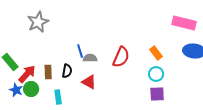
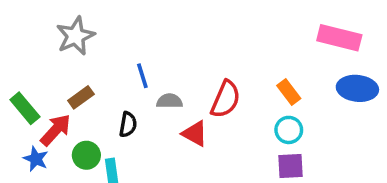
blue line: (80, 51) -> (142, 76), moved
brown rectangle: (48, 72) -> (81, 97), moved, turned 56
red triangle: (89, 82) -> (195, 134), moved
green circle: (31, 89) -> (86, 155), moved

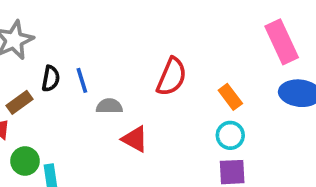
pink rectangle: (339, 38) -> (282, 42), turned 51
red semicircle: (226, 99) -> (172, 77), moved
black semicircle: (128, 125) -> (51, 79), moved

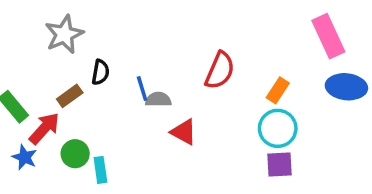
blue line: (82, 80) -> (142, 89), moved
orange rectangle: (230, 97) -> (278, 90), turned 70
cyan circle: (230, 135) -> (278, 128), size x1.4

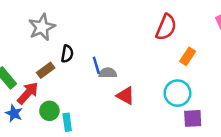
red semicircle: (220, 70) -> (166, 27), moved
orange rectangle: (278, 90) -> (188, 56), moved
cyan circle: (278, 128) -> (177, 93), moved

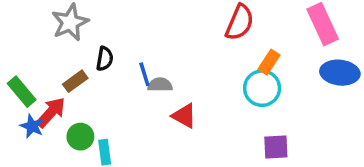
cyan circle: (177, 93) -> (262, 88), moved
blue star: (14, 113) -> (32, 126), moved

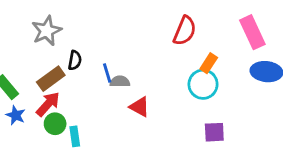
brown rectangle: (75, 81) -> (51, 79), size x1.4
red arrow: (51, 112) -> (48, 104), moved

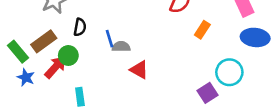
brown rectangle: (51, 79) -> (44, 41), moved
cyan circle: (203, 84) -> (229, 72), moved
green circle: (55, 124) -> (68, 55), moved
purple square: (214, 132) -> (207, 93), turned -30

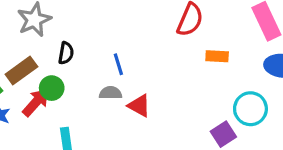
orange rectangle: (202, 30) -> (217, 56), turned 60
blue line: (110, 39) -> (118, 64), moved
gray semicircle: (121, 46) -> (111, 93), moved

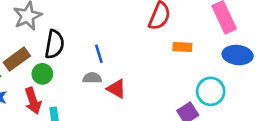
black semicircle: (66, 53) -> (54, 44), size x1.5
red arrow: (36, 102) -> (33, 101), moved, turned 120

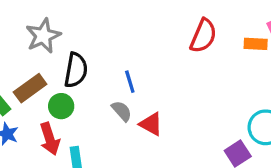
orange rectangle: (182, 47) -> (256, 44), moved
gray semicircle: (92, 78) -> (122, 111), turned 48

